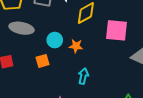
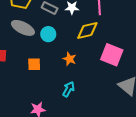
cyan circle: (55, 40) -> (48, 34), moved

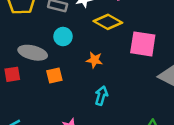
gray ellipse: (23, 28) -> (33, 53), moved
yellow diamond: (87, 30) -> (108, 22), turned 55

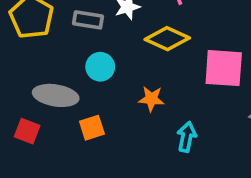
red square: (12, 74) -> (27, 131), turned 35
cyan arrow: (101, 96) -> (187, 137), moved

